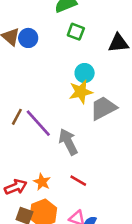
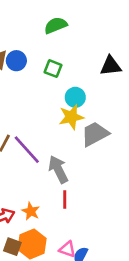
green square: (76, 32) -> (53, 69), moved
red line: (78, 181) -> (65, 199), moved, turned 60

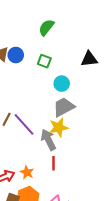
green semicircle: (56, 25) -> (46, 27), turned -30
yellow star: (71, 117) -> (59, 127), moved
gray trapezoid: (95, 134) -> (64, 107), moved

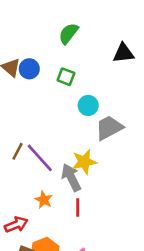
black triangle: (89, 59) -> (124, 53), moved
gray trapezoid: (64, 107) -> (109, 128), moved
orange star: (27, 172) -> (44, 200), moved

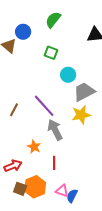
blue circle: (29, 69) -> (23, 32), moved
purple line: (40, 158) -> (44, 106), moved
yellow star: (84, 162) -> (81, 115), moved
red line: (78, 208) -> (54, 163), moved

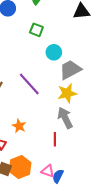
gray arrow: (55, 130) -> (65, 118), moved
red line: (54, 163) -> (55, 139), moved

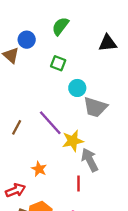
gray trapezoid: (70, 70) -> (95, 107), turned -135
yellow star: (67, 93) -> (73, 141), moved

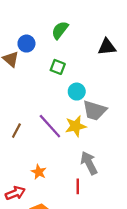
yellow star: (73, 141) -> (76, 126), moved

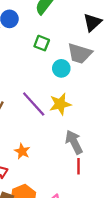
black triangle: (107, 47) -> (92, 22), turned -36
gray trapezoid: (95, 110) -> (80, 53), moved
red line: (78, 186) -> (79, 166), moved

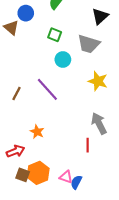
cyan circle: (61, 68) -> (63, 60), moved
yellow star: (60, 104) -> (98, 81), moved, turned 30
gray arrow: (74, 142) -> (99, 123), moved

